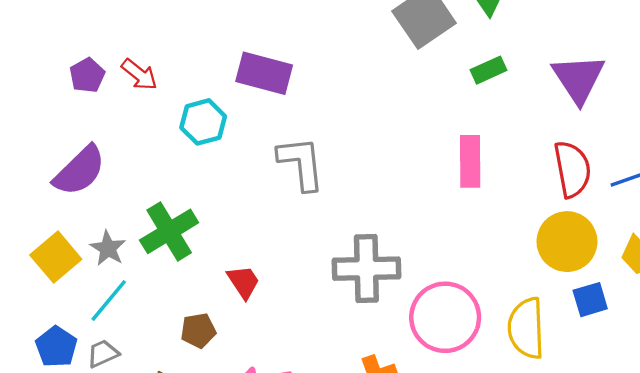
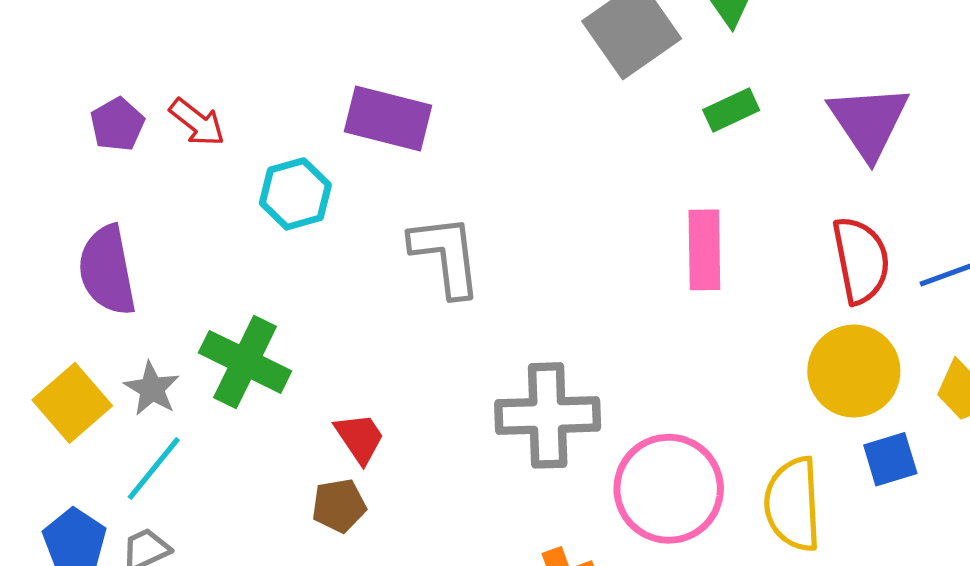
purple semicircle: (80, 171) -> (107, 270), turned 124
green cross: (169, 231) -> (245, 362), turned -32
brown pentagon: (198, 331) -> (339, 506), moved

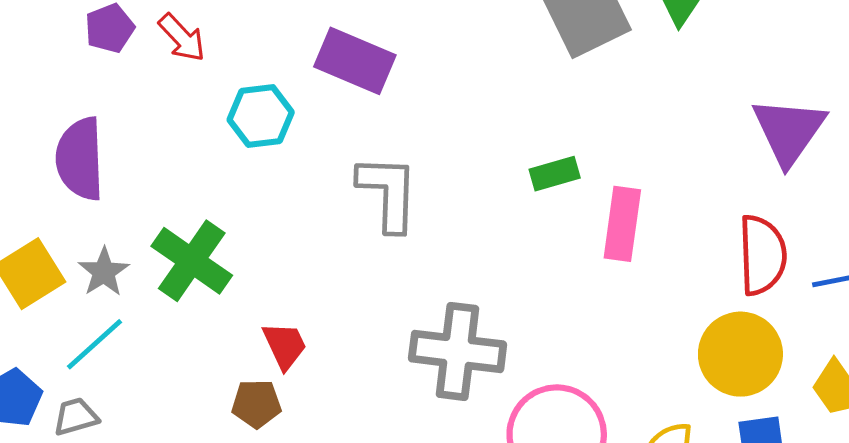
green rectangle: (731, 110) -> (555, 174), moved

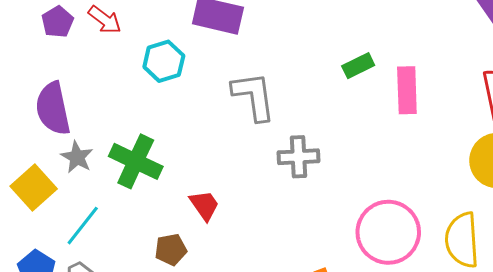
gray star: (104, 272) -> (77, 157), moved
gray cross: (458, 351) -> (298, 157), moved, size x0.7
brown pentagon: (256, 404) -> (171, 249), moved

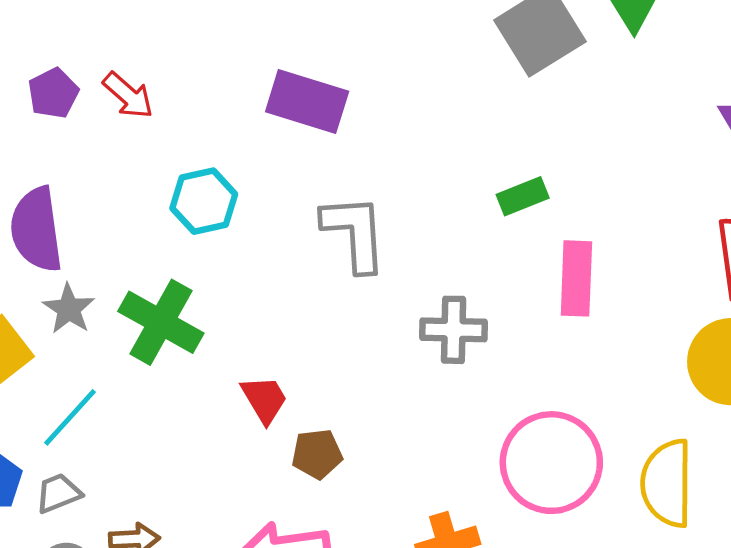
cyan hexagon: (164, 61) -> (204, 201), moved
pink rectangle: (407, 90) -> (576, 278), moved
gray cross: (298, 157) -> (454, 330), moved
brown pentagon: (171, 249) -> (317, 454), moved

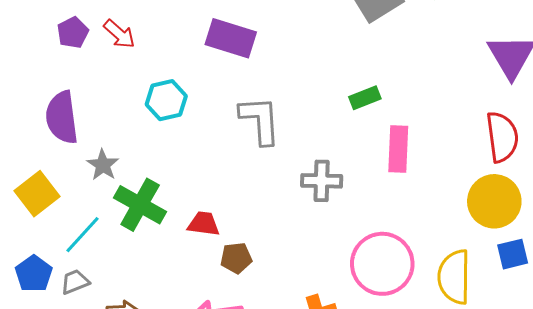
gray star: (69, 309) -> (103, 165), moved
green cross: (161, 322) -> (140, 205), moved
red trapezoid: (264, 399) -> (204, 224), turned -52

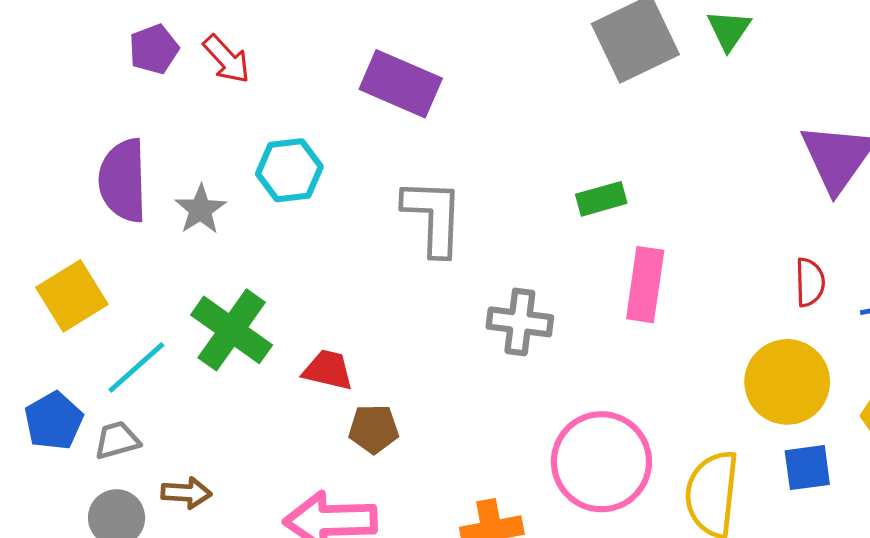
red semicircle: (502, 137) -> (810, 282), size x0.6
gray star: (103, 165) -> (201, 209), moved

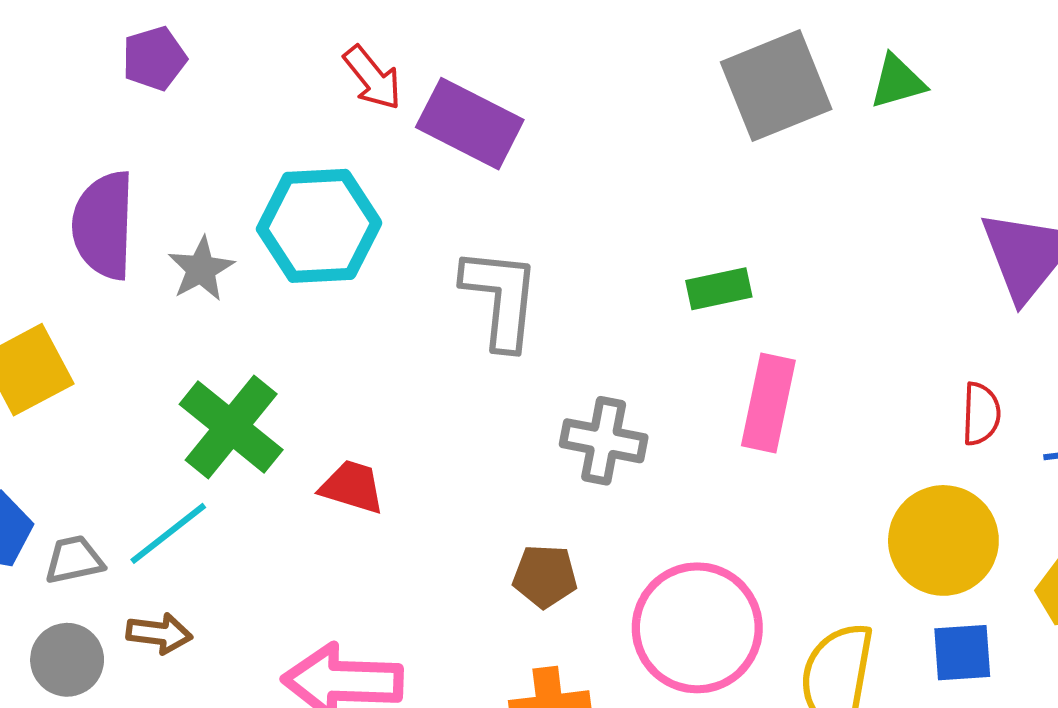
green triangle: (729, 30) -> (898, 82), turned 36
red arrow: (227, 59) -> (372, 78), moved
cyan hexagon: (289, 170) -> (319, 226), size x1.4
cyan line: (136, 367) -> (168, 533), moved
brown pentagon: (374, 429) -> (545, 576), moved

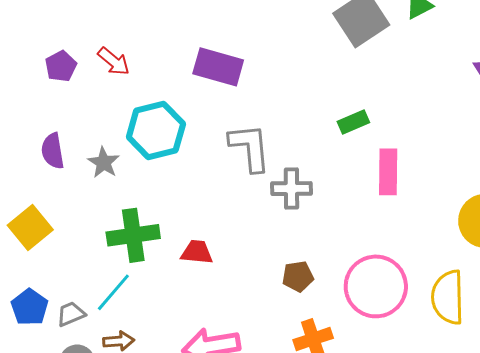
red arrow: (372, 78) -> (114, 61), moved
purple semicircle: (104, 225) -> (53, 151), size x0.7
green cross: (231, 427) -> (133, 235), turned -36
gray cross: (604, 441) -> (291, 189), moved

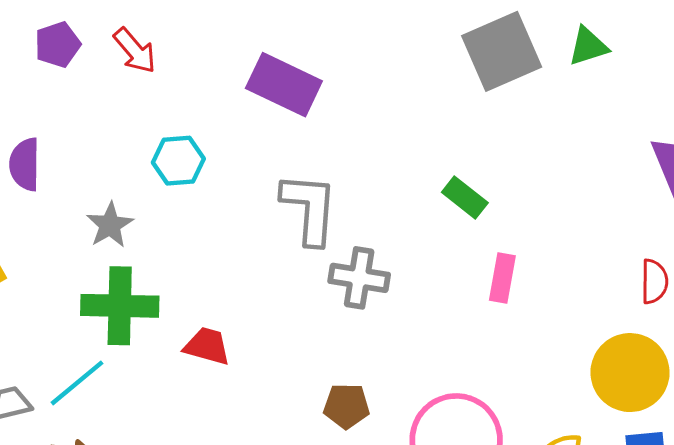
green rectangle: (353, 122) -> (465, 197), turned 52
cyan hexagon: (156, 130) -> (178, 161), size x0.6
gray star: (104, 163) -> (110, 225), moved
pink rectangle: (388, 172) -> (502, 278), size x0.7

